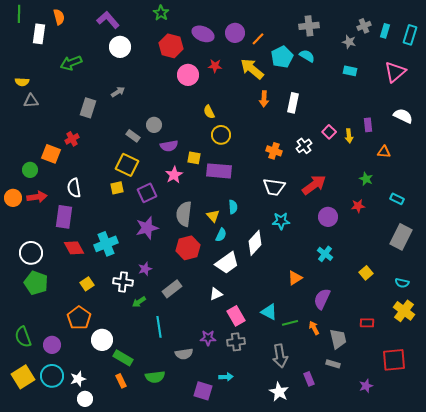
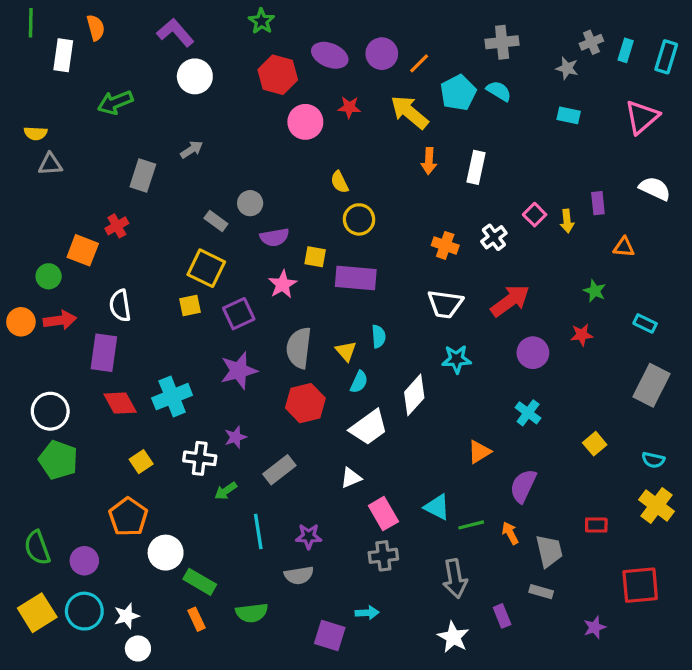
purple star: (208, 338) -> (309, 536), moved

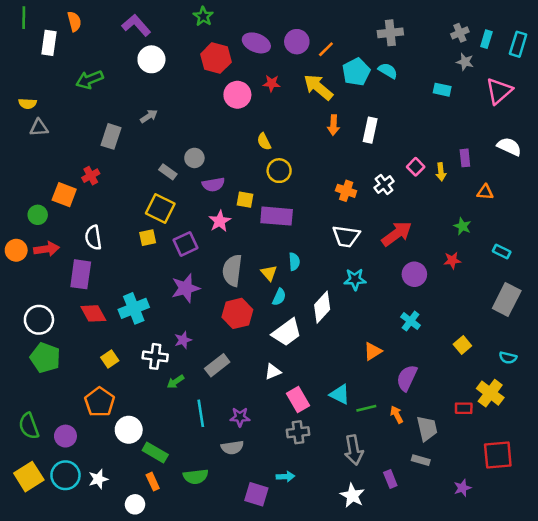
gray star: (567, 68) -> (465, 62), moved
yellow cross: (656, 505) -> (490, 393), moved
white circle: (138, 648) -> (135, 504), moved

